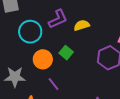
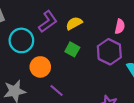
green square: (66, 53) -> (72, 49), moved

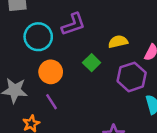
yellow semicircle: (74, 23) -> (118, 42), moved
purple line: (57, 91) -> (51, 102), moved

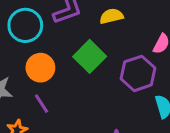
yellow semicircle: (118, 42) -> (111, 16), moved
green square: (92, 63) -> (90, 56), size x1.5

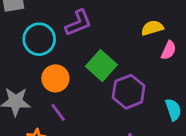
yellow semicircle: (111, 16) -> (152, 28), moved
purple hexagon: (138, 73) -> (129, 92), moved

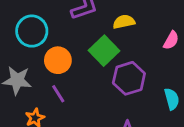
yellow semicircle: (152, 28) -> (124, 22), moved
cyan circle: (39, 39) -> (32, 31), moved

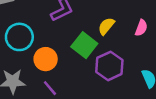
yellow semicircle: (124, 22) -> (106, 26), moved, turned -30

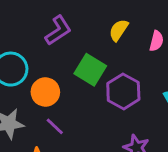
yellow semicircle: (106, 26) -> (119, 30), moved

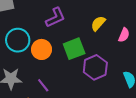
green square: (90, 70) -> (74, 49), turned 30
orange circle: (45, 92) -> (41, 49), moved

